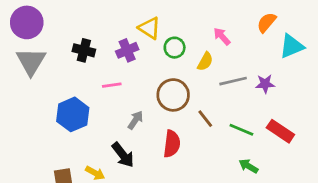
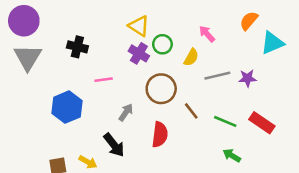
purple cross: (127, 50) -> (139, 53), moved, turned -36

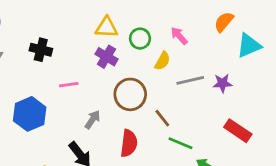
yellow triangle: (139, 26) -> (106, 27), turned -30
green circle: (162, 44) -> (140, 39), moved
green line: (225, 121) -> (181, 143), moved

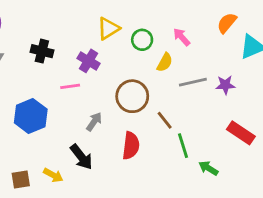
yellow triangle: (106, 27) -> (108, 29), turned -35
purple cross: (106, 57) -> (88, 61), moved
green line: (181, 143) -> (183, 146), turned 50

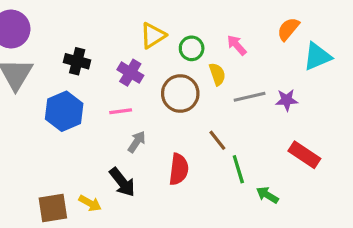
yellow semicircle: (165, 62) -> (217, 74), turned -48
pink line: (70, 86) -> (121, 111), moved
brown circle: (132, 96) -> (180, 93), moved
blue hexagon: (31, 116) -> (64, 111), moved
brown square: (21, 179) -> (53, 208), size x1.4

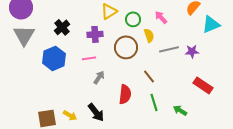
black cross: (77, 61) -> (62, 27), turned 35
purple cross: (130, 73) -> (95, 34), turned -35
green line: (238, 169) -> (154, 102), moved
black arrow: (122, 182) -> (96, 112), moved

